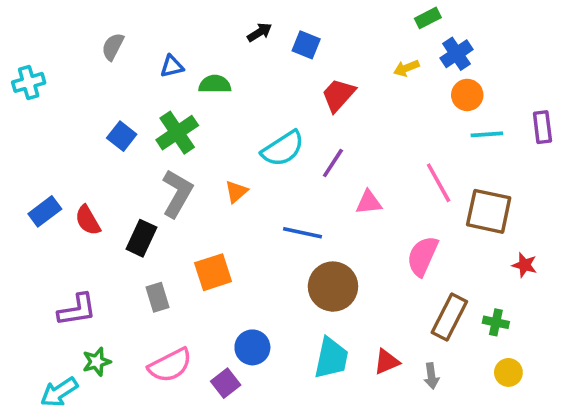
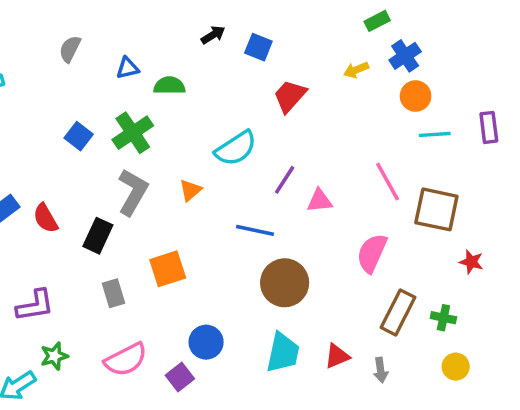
purple line: (333, 163) -> (285, 180), moved

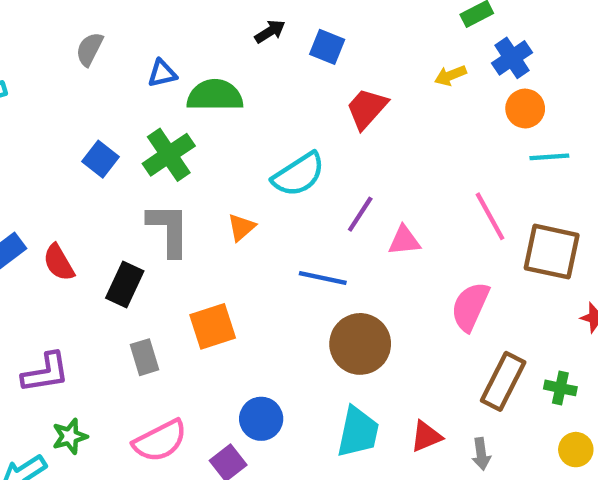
green semicircle: (169, 86) -> (215, 95), size x1.4
gray L-shape: (133, 192) -> (169, 230), turned -30

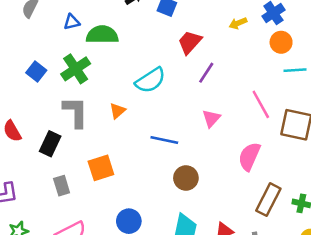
purple line: (360, 214) -> (206, 73), moved
pink triangle: (404, 241) -> (211, 118), turned -42
brown circle: (360, 344) -> (186, 178), size x0.7

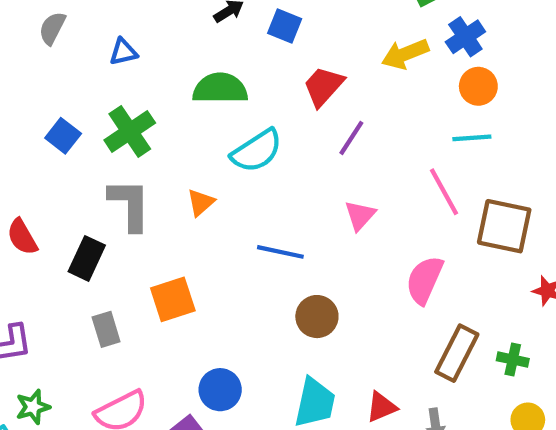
yellow arrow: (238, 23) -> (405, 54), size x1.5
green semicircle: (102, 35) -> (220, 88), moved
cyan line: (295, 70) -> (472, 138), moved

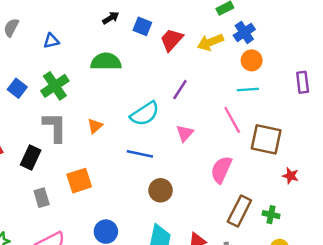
red trapezoid: (323, 86) -> (171, 40), moved
cyan semicircle: (257, 151) -> (145, 114), moved

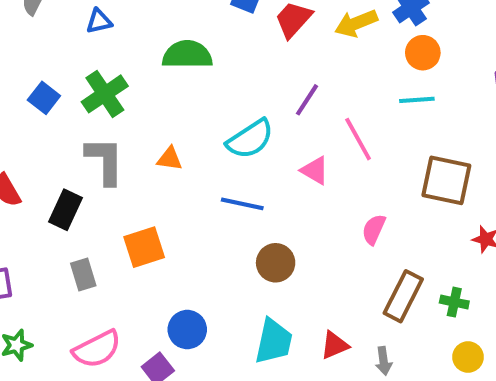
pink line: (232, 120) -> (358, 139), moved
orange triangle: (95, 126) -> (170, 159), turned 49
pink triangle: (185, 133) -> (315, 170), turned -42
pink semicircle: (221, 170) -> (374, 229), size x0.7

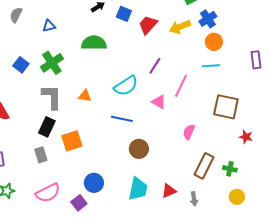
pink line: (358, 139) -> (181, 86), turned 55
black rectangle: (66, 210) -> (47, 127), moved

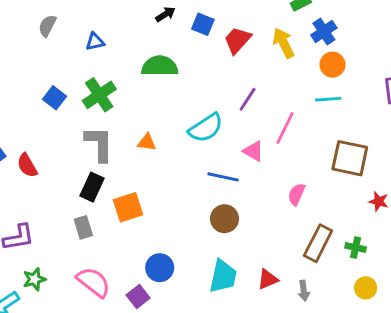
yellow arrow: (180, 27) -> (284, 43), turned 85
blue line: (122, 119) -> (223, 177), moved
pink semicircle: (48, 193) -> (93, 282), turned -115

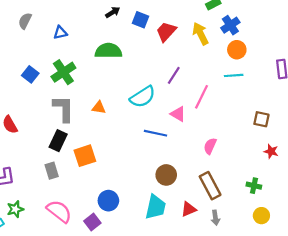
brown square: (350, 158) -> (261, 119), moved, size x0.6
brown circle: (224, 219) -> (166, 175), moved
brown rectangle: (318, 243) -> (210, 186), moved, turned -55

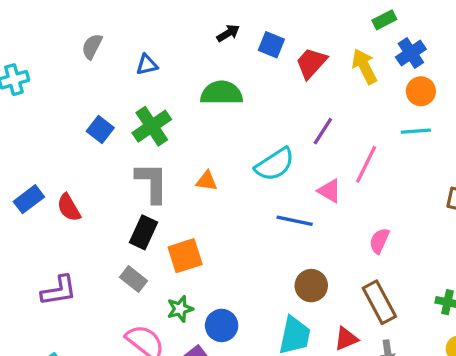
gray rectangle: (52, 171) -> (134, 279), turned -35
green star: (15, 209) -> (180, 309), moved

